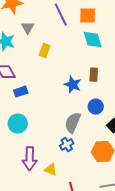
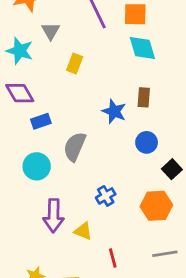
gray semicircle: (73, 123) -> (75, 147), moved

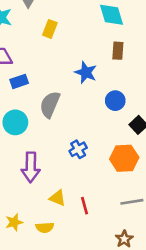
brown rectangle: (144, 97) -> (118, 51), moved
yellow triangle: (83, 231) -> (58, 198), moved

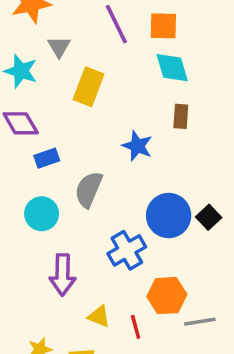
yellow rectangle: (50, 29) -> (89, 87), size x1.5
blue circle: (115, 101) -> (169, 215), moved, size x1.6
blue cross: (78, 149) -> (127, 250), size x1.5
orange hexagon: (124, 158) -> (167, 296), moved

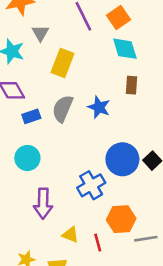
orange square: (163, 26) -> (118, 18), turned -35
gray semicircle: (89, 189) -> (63, 109), moved

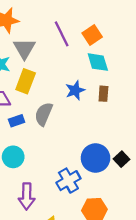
gray triangle: (40, 33) -> (24, 49), size x1.5
yellow rectangle: (63, 63) -> (26, 81), moved
blue star: (99, 107) -> (75, 90), moved, turned 30

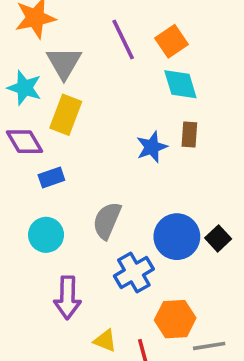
blue star: (75, 90) -> (152, 147), moved
gray semicircle: (44, 114) -> (107, 221), moved

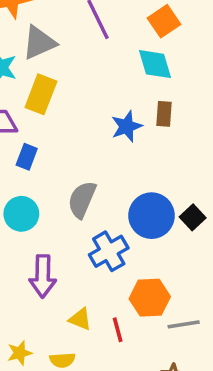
orange square: (171, 41) -> (164, 21), moved
gray triangle: (64, 63) -> (39, 43), turned 36
blue rectangle: (51, 177) -> (27, 157), turned -50

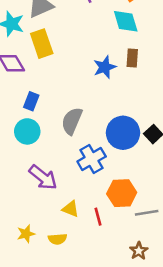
yellow rectangle: (41, 94) -> (42, 44), turned -40
blue rectangle: (27, 157) -> (31, 101), moved
purple arrow: (43, 276) -> (43, 177), turned -52

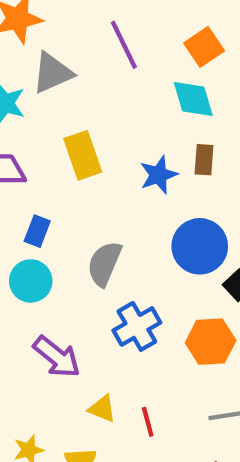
yellow rectangle: (42, 44) -> (83, 155), moved
blue circle: (123, 133) -> (200, 246), moved
orange hexagon: (122, 193) -> (211, 342), moved

